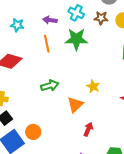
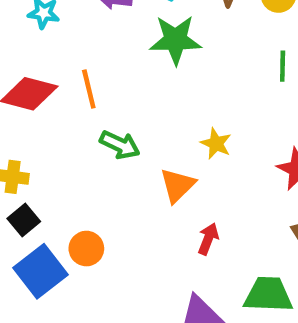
orange line: (47, 44) -> (89, 89), moved
green arrow: (50, 86) -> (120, 145), turned 42

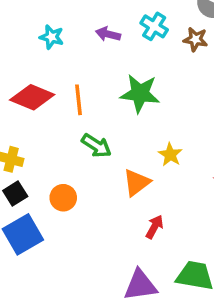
green star: (175, 40) -> (140, 93), moved
orange circle: (86, 249) -> (63, 198), moved

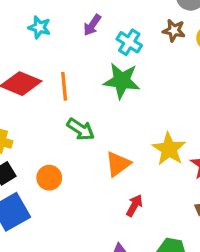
cyan cross: (154, 26) -> (129, 42), moved
purple arrow: (108, 34) -> (92, 25), turned -70
yellow star: (170, 155) -> (169, 149), moved, size x1.5

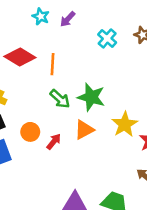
purple arrow: (92, 25) -> (68, 19), moved
green star: (122, 81) -> (91, 97), moved
red arrow: (134, 205) -> (54, 142), moved

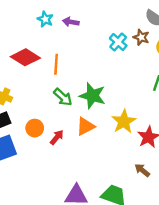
purple arrow: (68, 19) -> (71, 22), turned 56
cyan cross: (107, 38) -> (118, 42), moved

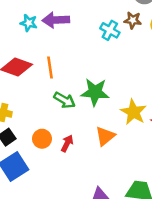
purple arrow: (71, 22) -> (56, 20), size x1.5
orange triangle: (85, 126) -> (105, 136), moved

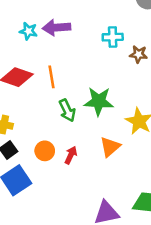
brown star: (133, 20) -> (139, 54), moved
cyan cross: (110, 30) -> (113, 37), turned -30
green arrow: (64, 100) -> (67, 110), turned 35

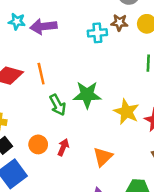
cyan star: (28, 31) -> (17, 21), moved
brown star: (139, 54) -> (119, 22), moved
orange triangle: (110, 147) -> (103, 157), moved

